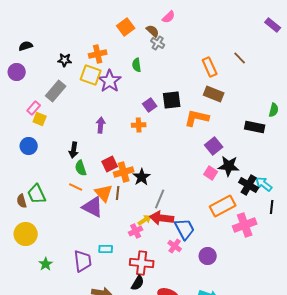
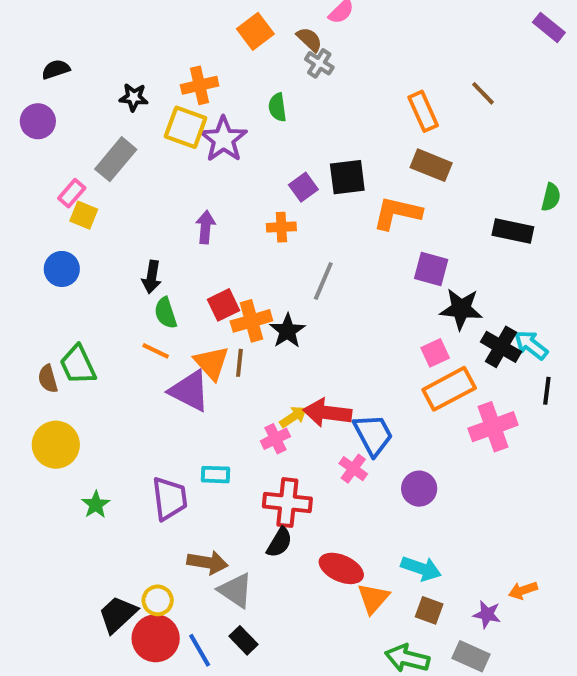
purple square: (214, 146) -> (431, 269), turned -36
pink square: (211, 173) -> (435, 353), moved, turned 32
gray line: (160, 199) -> (323, 281), moved

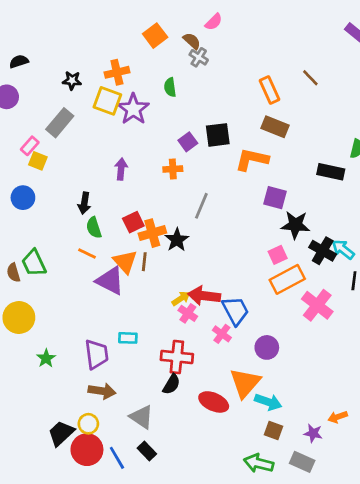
pink cross: (493, 427) -> (317, 305), turned -32
pink cross: (275, 439) -> (188, 313), moved, turned -30
brown arrow: (208, 562) -> (102, 391), moved
orange triangle: (373, 598) -> (245, 383), moved, size x1.4

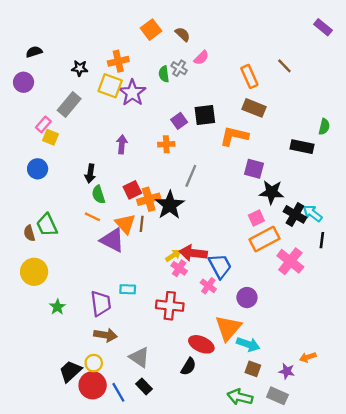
pink semicircle: (214, 22) -> (201, 58), moved
gray cross: (199, 57) -> (179, 68), moved
black star: (177, 240) -> (170, 205), size x1.4
black semicircle: (171, 384) -> (188, 367), moved

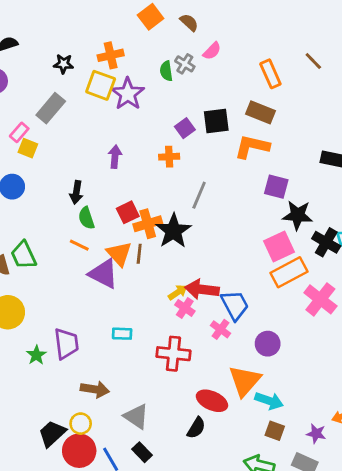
brown rectangle: (254, 108) -> (260, 112), moved
pink square: (256, 218) -> (279, 247), size x1.5
purple trapezoid: (101, 303) -> (66, 344), moved

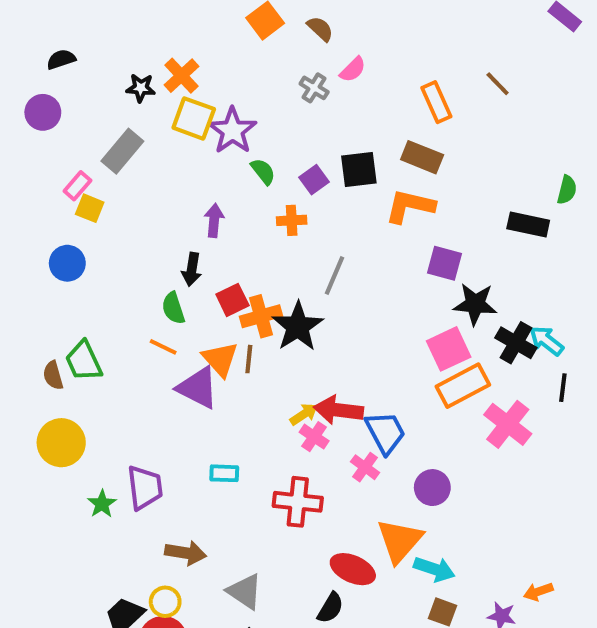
orange cross: (111, 55) -> (181, 76), moved, turned -30
green semicircle: (166, 71) -> (263, 171), moved, turned 150
black arrow: (76, 192) -> (192, 269), moved

